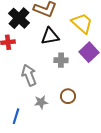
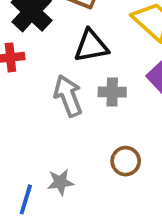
gray arrow: (29, 75) -> (68, 96), moved
gray star: (41, 102) -> (60, 182), moved

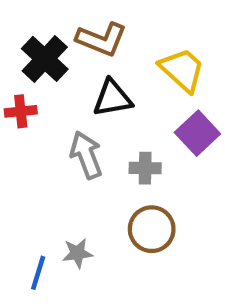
gray cross: (112, 92) -> (145, 168), moved
brown circle: (126, 161) -> (152, 229), size x1.4

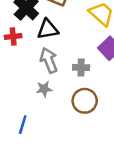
black triangle: (112, 98) -> (48, 29), moved
gray star: (77, 253) -> (44, 89), moved

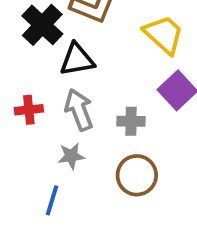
red cross: (13, 36) -> (29, 110), moved
blue line: (23, 125) -> (52, 200), moved

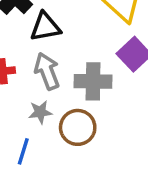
gray cross: (131, 121) -> (93, 81), size x1.5
brown circle: (137, 175) -> (78, 127), moved

